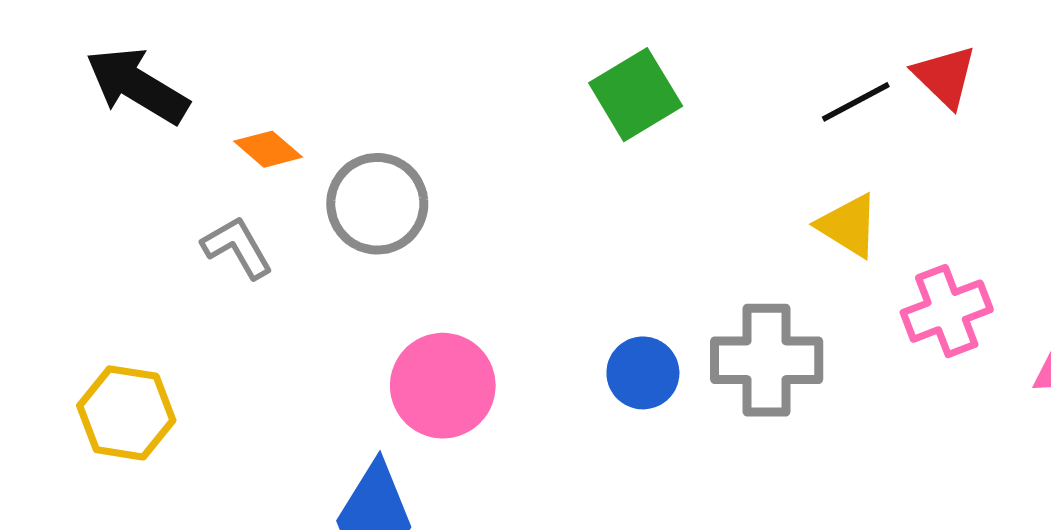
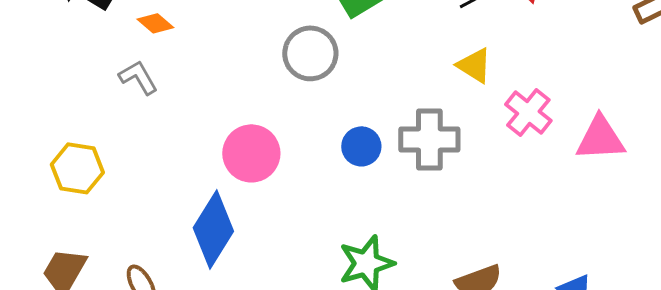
gray circle: (377, 204) -> (310, 53), moved
pink cross: (947, 311) -> (528, 112), turned -30

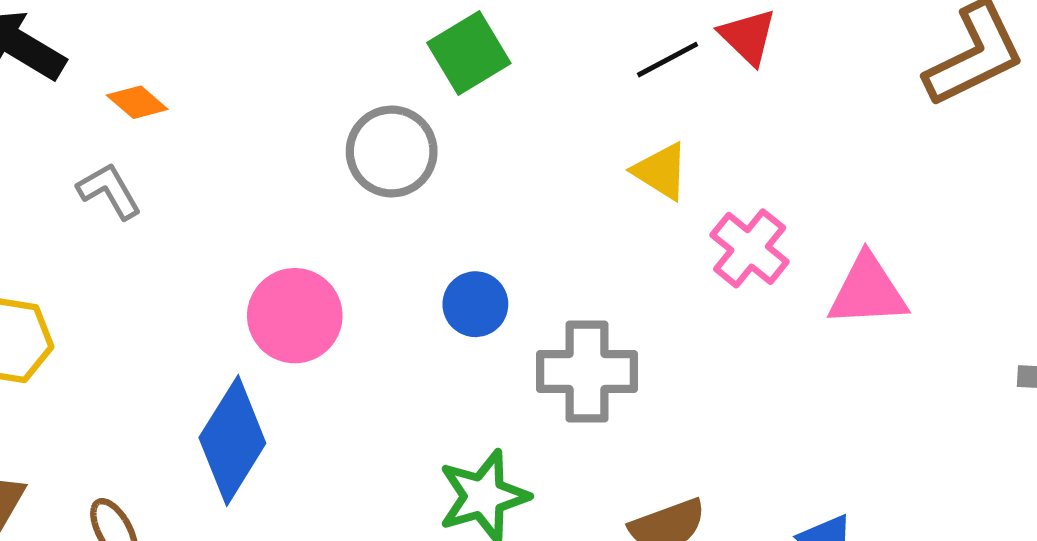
gray cross: (429, 139) -> (587, 372), moved

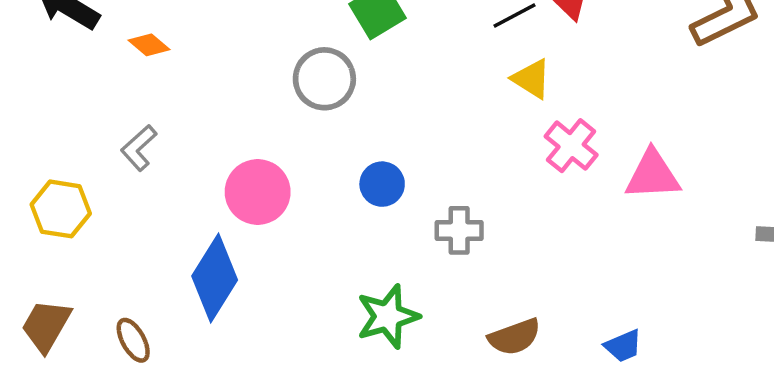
yellow triangle: (661, 171) -> (531, 79), moved
gray L-shape: (109, 191) -> (139, 148), moved, turned -102
gray cross: (587, 372) -> (459, 230), size x0.7

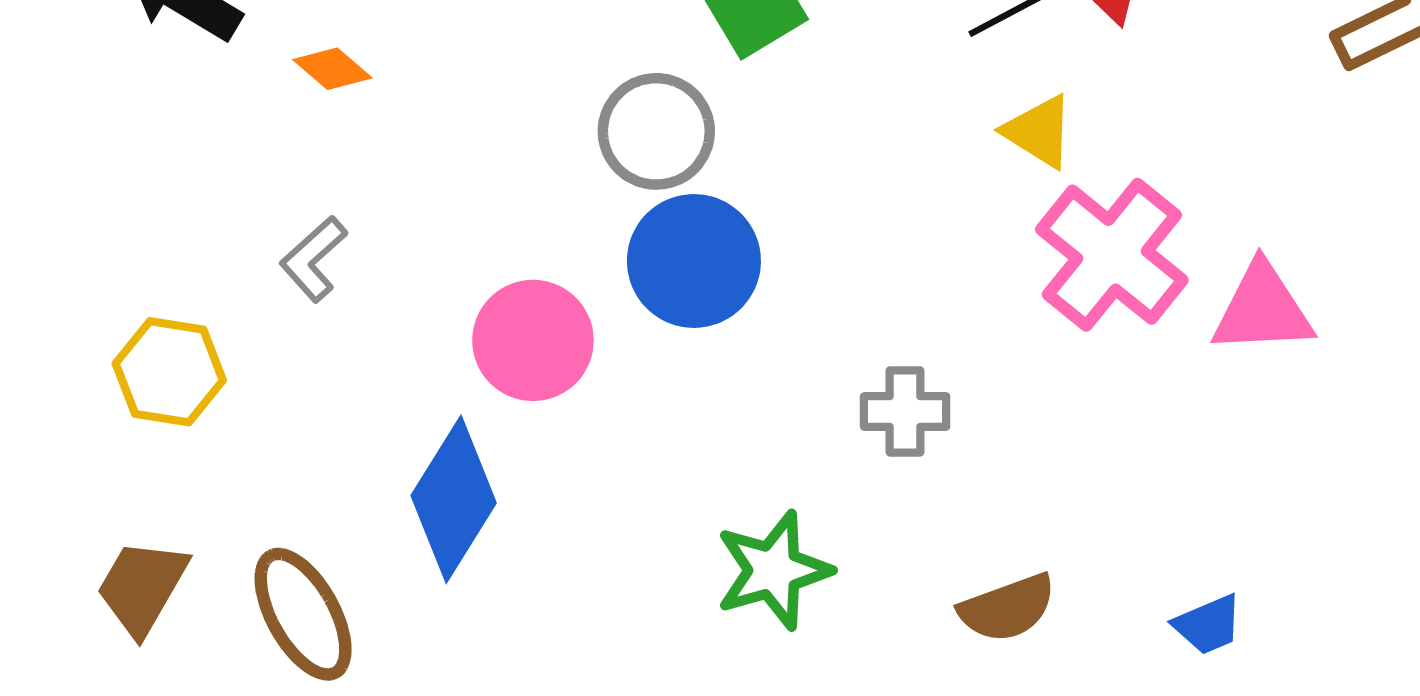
pink cross: (571, 146) -> (1112, 255), size x1.5
blue circle: (382, 184) -> (694, 261), moved, size x1.6
brown ellipse: (133, 340) -> (303, 614), size x1.6

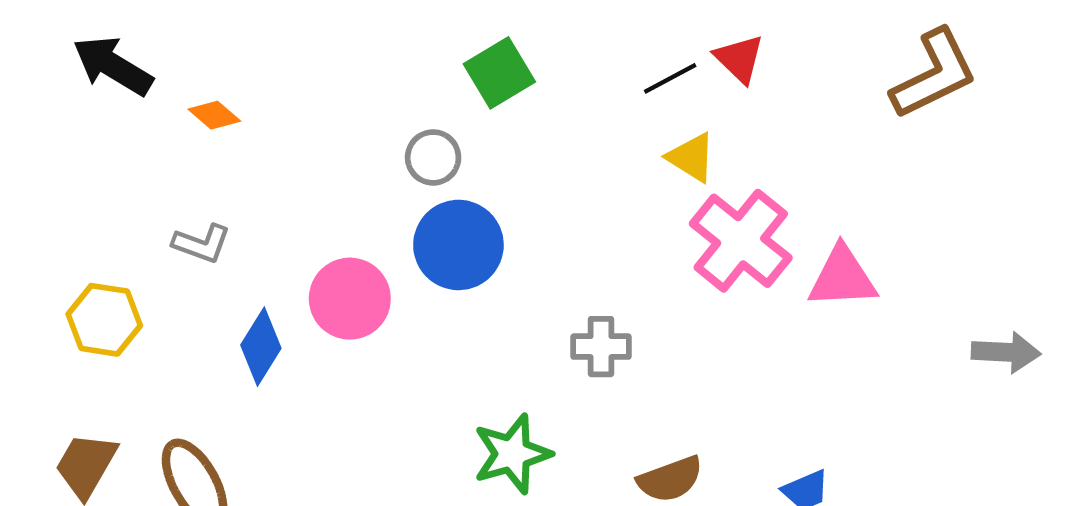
gray circle: (656, 131) -> (433, 157), size x0.7
gray L-shape: (314, 259) -> (202, 244), turned -118
blue diamond: (454, 499) -> (261, 347), moved, size x0.7

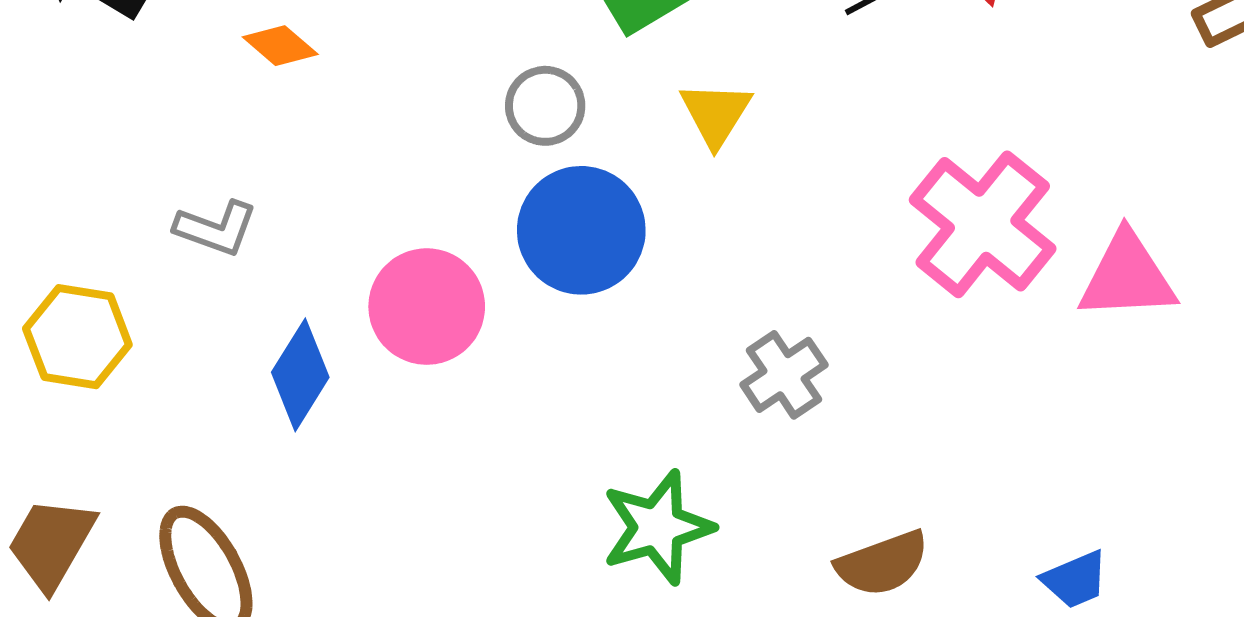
orange diamond: (214, 115) -> (280, 46), moved
yellow triangle: (691, 157) -> (716, 114), moved, turned 30
gray cross: (601, 347) -> (784, 375), turned -34

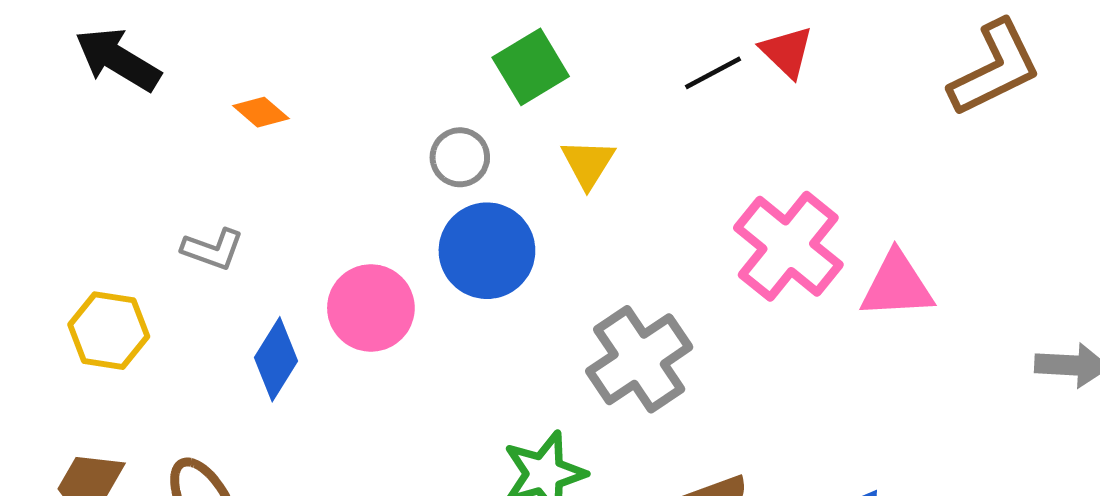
gray cross: (784, 375) -> (639, 359), size x1.6

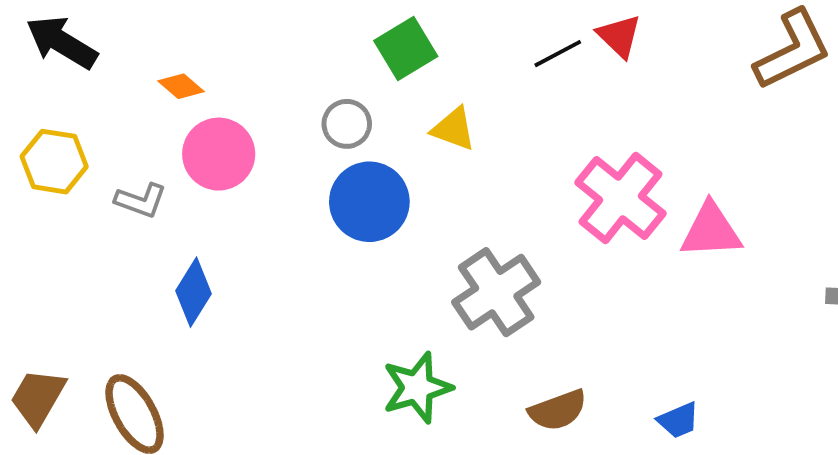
yellow triangle: (588, 163) -> (454, 129), turned -42
pink circle: (371, 308) -> (219, 154), moved
yellow hexagon: (109, 331) -> (54, 162), moved

